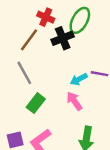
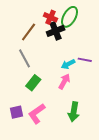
red cross: (46, 17) -> (50, 17), moved
pink arrow: (74, 101) -> (64, 81), turned 63

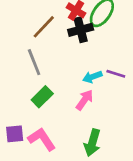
pink L-shape: (37, 114) -> (42, 139), turned 85

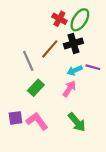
brown line: (44, 27) -> (50, 49), moved
black cross: (81, 30) -> (73, 43), moved
green arrow: (92, 143) -> (77, 122), turned -54

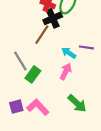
black cross: (73, 43) -> (53, 18), moved
gray line: (28, 61) -> (20, 61), moved
cyan arrow: (75, 70) -> (69, 53), turned 64

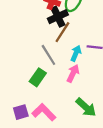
brown line: (42, 35) -> (62, 32), moved
cyan arrow: (69, 53) -> (76, 53), turned 80
gray line: (20, 61) -> (48, 55), moved

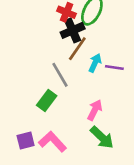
cyan arrow: (76, 53) -> (95, 63), moved
pink arrow: (73, 73) -> (95, 110), moved

